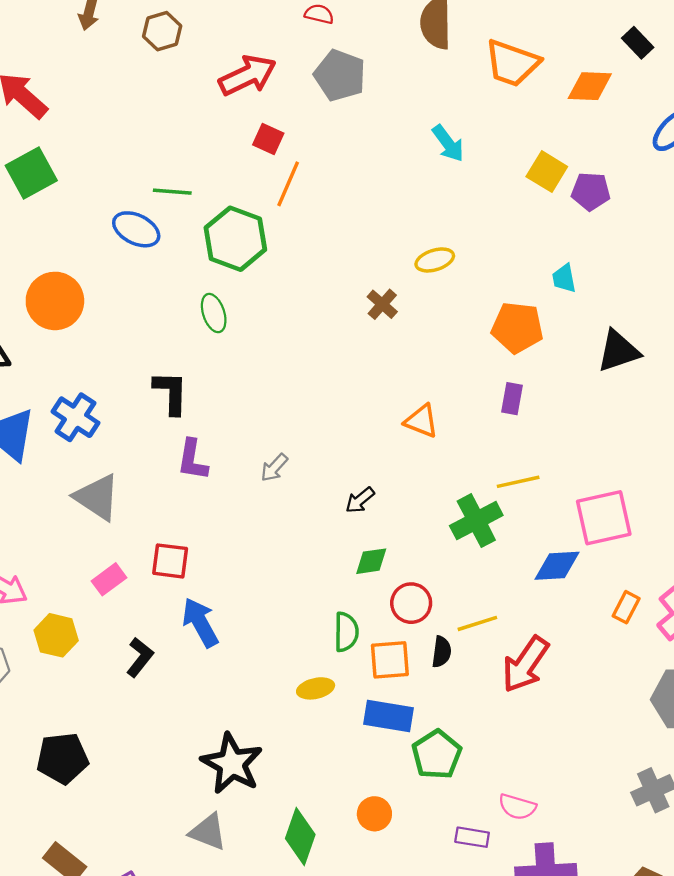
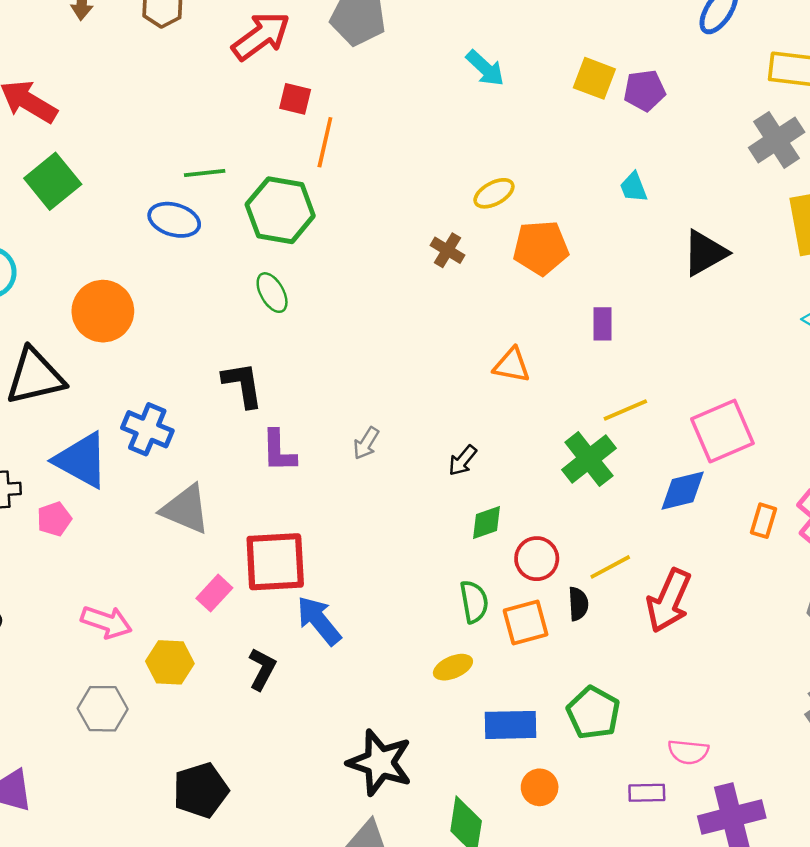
orange pentagon: (517, 327) -> (541, 248), moved
red square: (170, 561) -> (275, 562), size x1.6
blue rectangle: (389, 716) -> (510, 725), moved

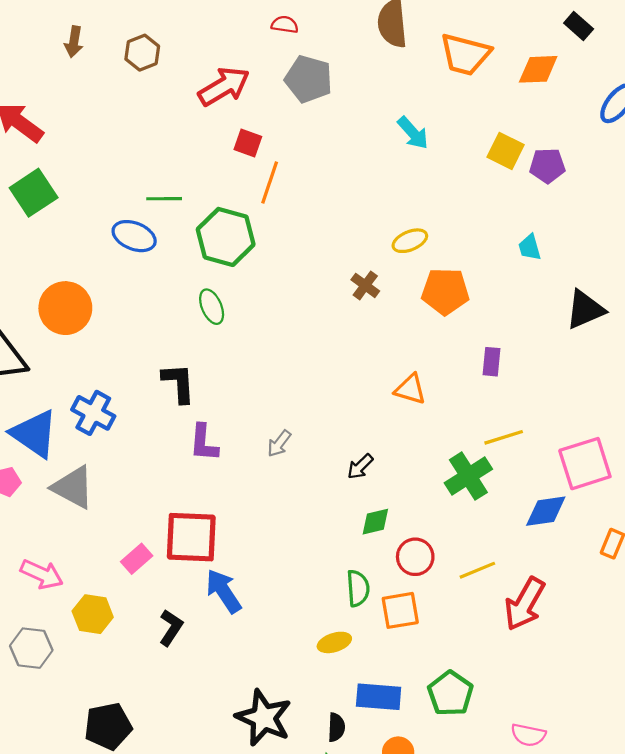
gray triangle: (186, 509) -> (73, 487), moved
black semicircle: (578, 604) -> (336, 727), moved

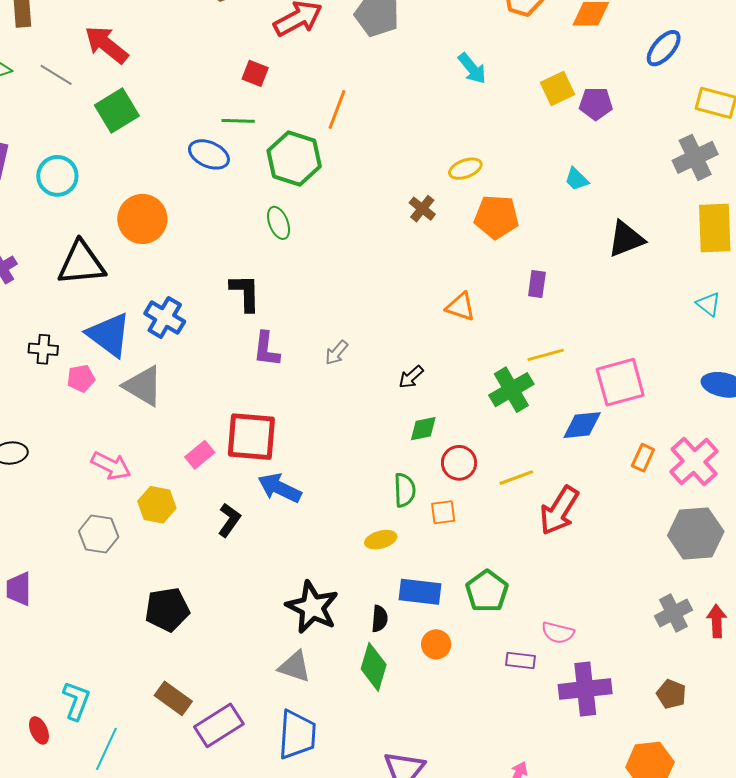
red square: (248, 143) -> (255, 73), moved
yellow square: (506, 151) -> (558, 89), turned 36
cyan trapezoid: (530, 247) -> (577, 179), turned -32
blue arrow: (224, 591) -> (280, 488), turned -33
orange square: (400, 610) -> (443, 512), size x0.7

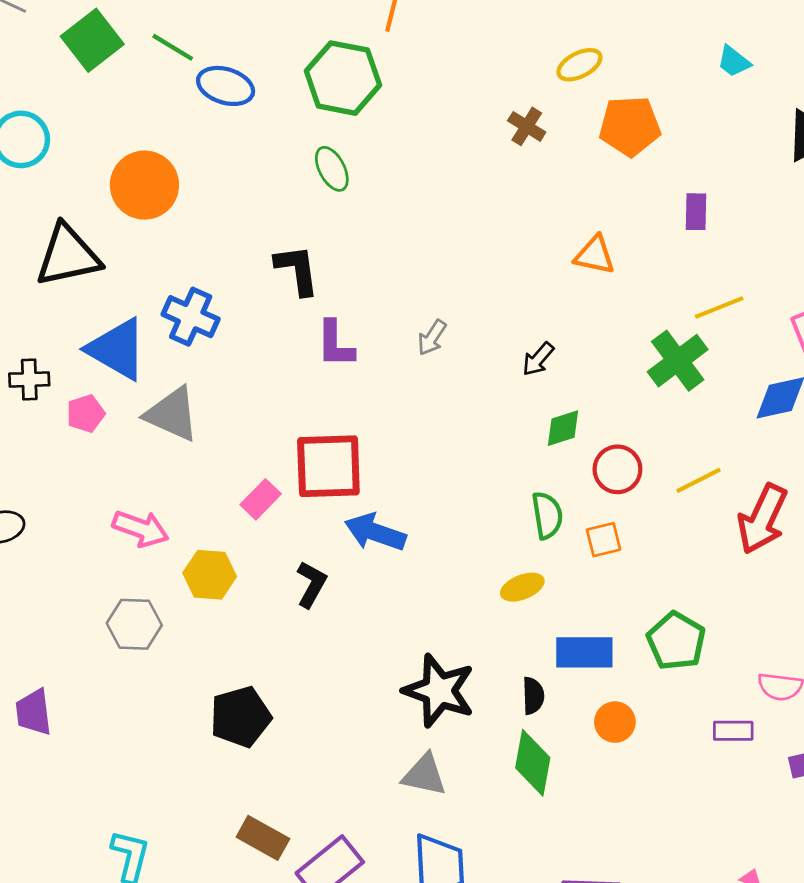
green line: (238, 121) -> (173, 47), moved, turned 36

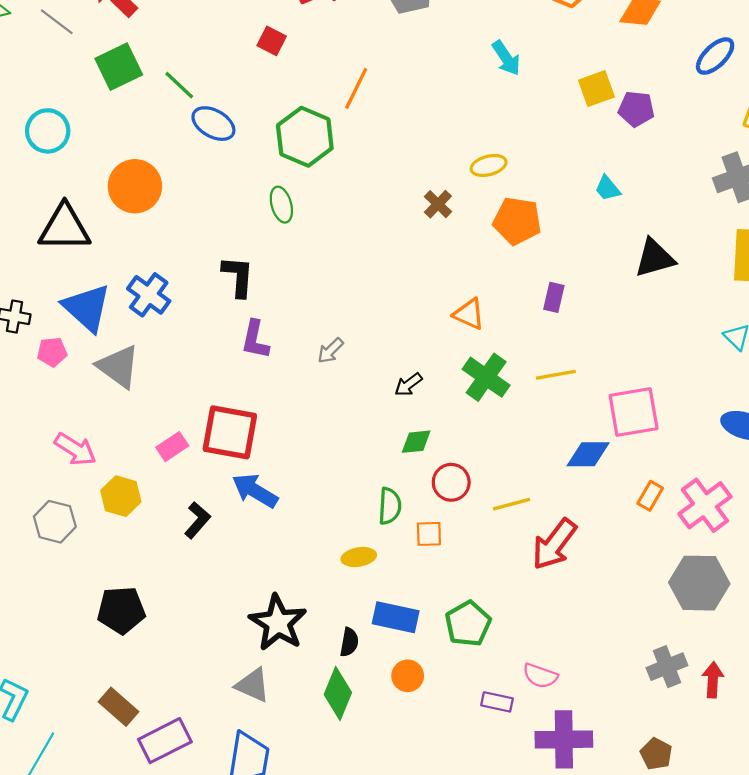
green cross: (678, 361) -> (486, 377), moved, turned -30

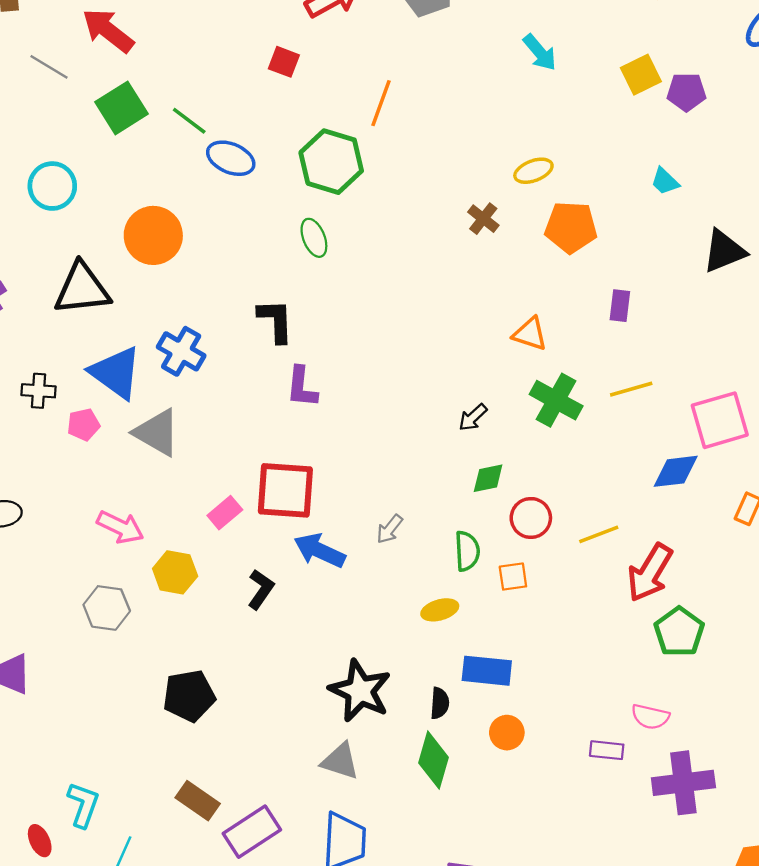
gray arrow: (330, 351) -> (390, 529), moved
green pentagon: (468, 624) -> (679, 632), moved

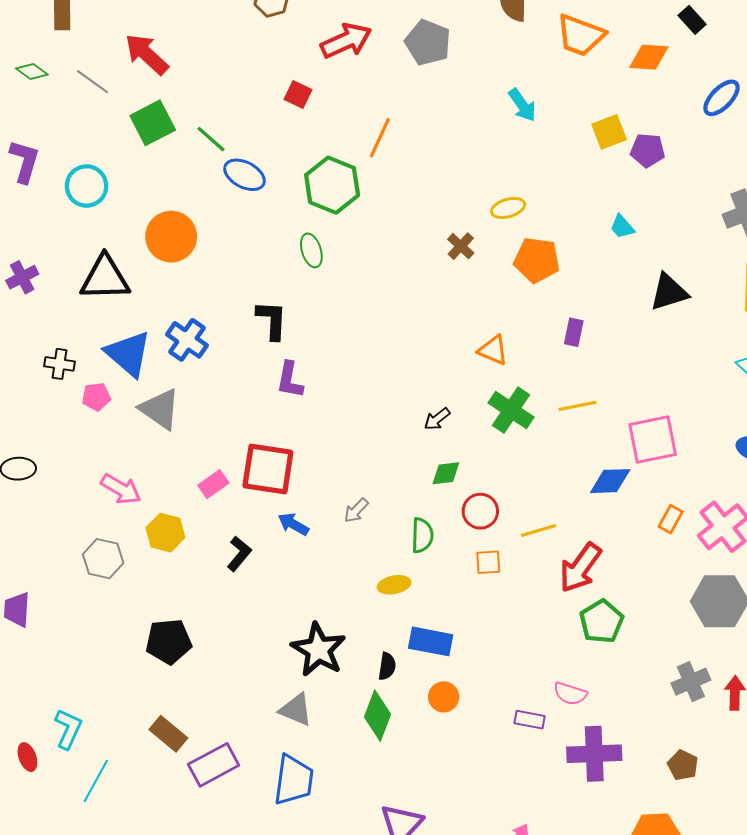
blue arrow: (320, 551) -> (293, 524), size x0.7
orange square: (513, 576) -> (488, 562), moved

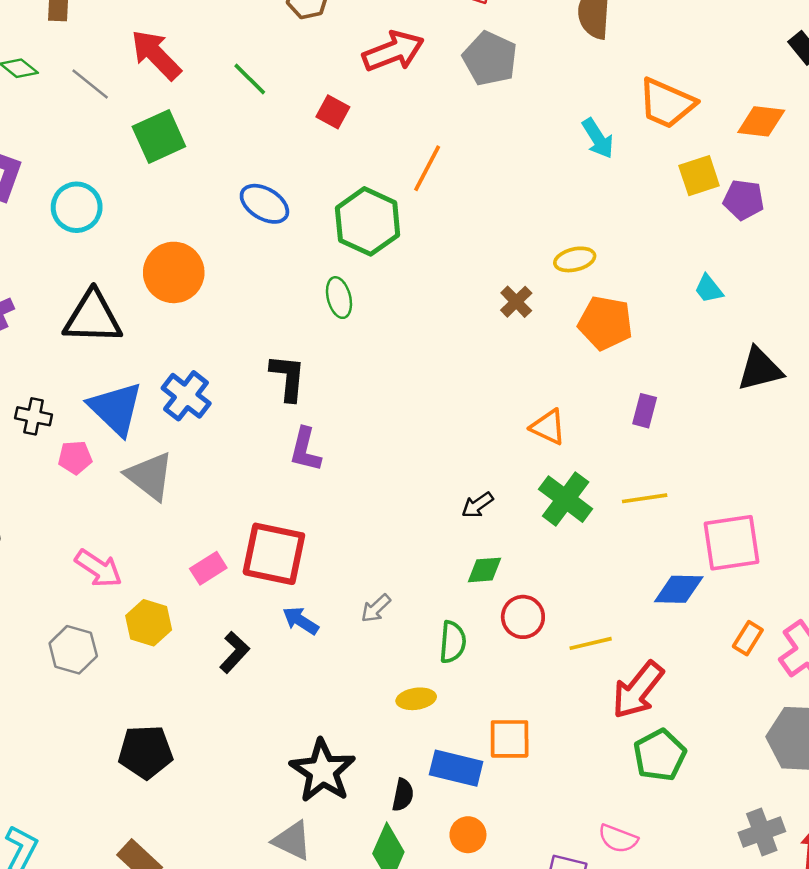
orange trapezoid: (580, 35) -> (667, 103), moved
orange diamond: (649, 57) -> (761, 121), moved
green line: (211, 139) -> (250, 79), moved
orange square: (488, 562) -> (510, 739), moved, size x1.4

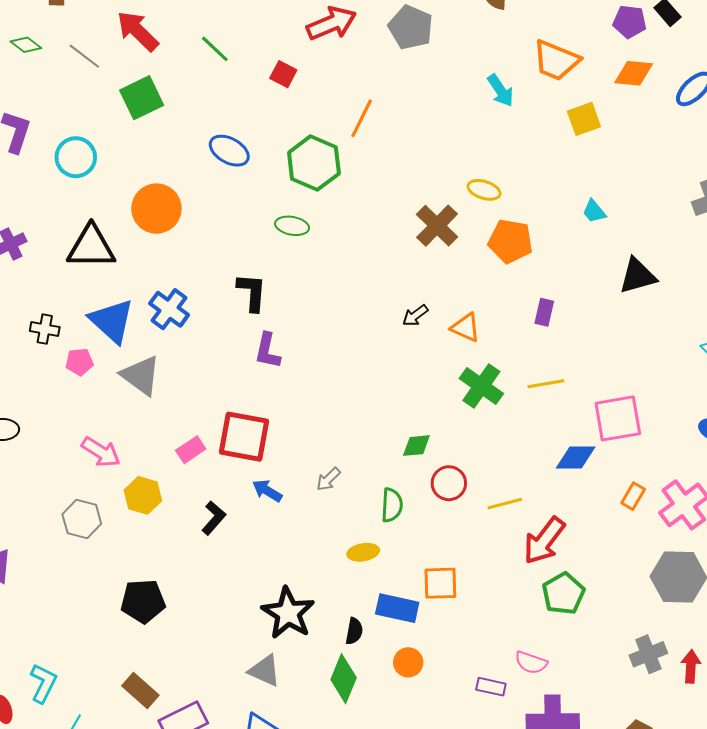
purple pentagon: (743, 200) -> (630, 22), moved
yellow ellipse: (575, 259) -> (484, 190), turned 32
green ellipse: (339, 298) -> (292, 226), turned -64
brown cross: (516, 302) -> (437, 226), size x1.6
black arrow: (477, 505) -> (415, 316), moved

